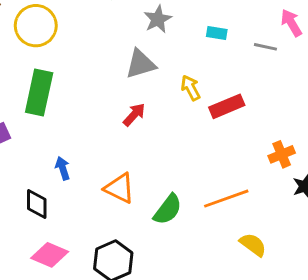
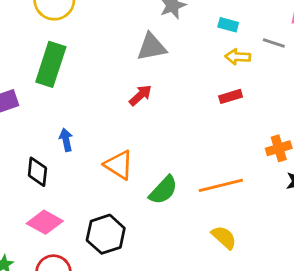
yellow arrow: (191, 88) -> (238, 57), moved, turned -65
red rectangle: (227, 106) -> (231, 96), size x0.7
yellow semicircle: (253, 245) -> (224, 237), moved

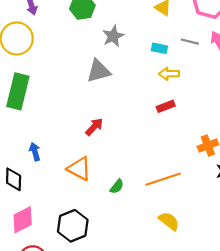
gray line: (274, 43) -> (190, 42), moved
red arrow: (140, 95) -> (94, 127), moved
green semicircle: (163, 190) -> (117, 186), size x0.6
pink diamond: (45, 222) -> (23, 220), turned -52

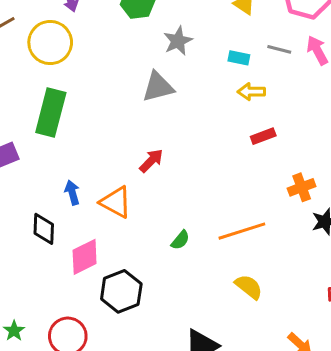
red rectangle: (166, 106) -> (263, 136), moved
orange triangle: (79, 169) -> (116, 202), moved
pink diamond: (23, 220) -> (85, 257), moved

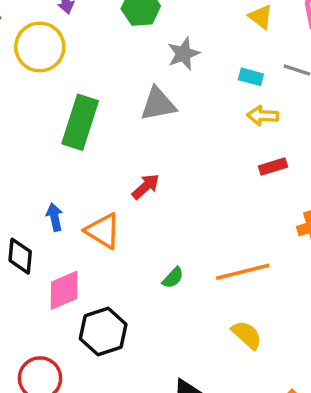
green rectangle: (51, 112) -> (80, 122), moved

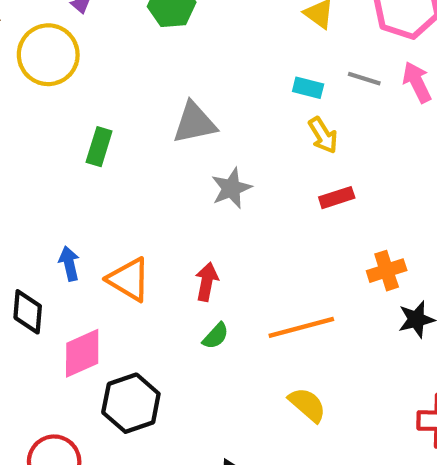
gray star: (183, 54) -> (231, 188), moved
yellow arrow: (263, 116) -> (323, 135), turned -124
green rectangle: (80, 122) -> (99, 147), size x0.6
red arrow: (146, 187) -> (207, 282), moved, turned -36

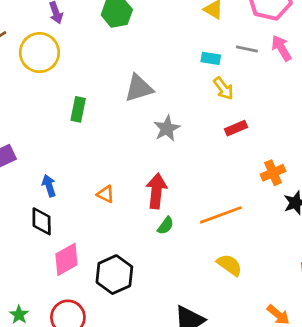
blue arrow: (69, 264) -> (49, 186), moved
orange triangle: (129, 279) -> (106, 194), size x0.6
red arrow: (207, 282) -> (156, 191), size x1.4
pink diamond: (82, 353) -> (66, 259), moved

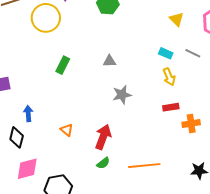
gray triangle: (139, 88) -> (109, 61), size x0.6
orange cross: (273, 173) -> (191, 123), moved

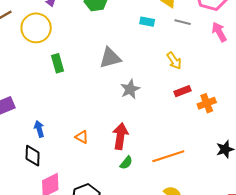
cyan rectangle: (166, 53) -> (147, 22), moved
gray line: (193, 53) -> (183, 22), moved
gray triangle: (109, 61) -> (110, 58), size x1.6
green rectangle: (63, 65) -> (57, 63), moved, turned -30

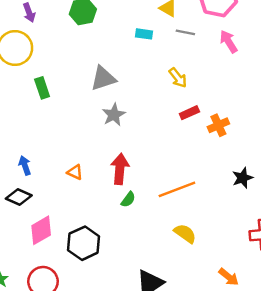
gray star: (130, 89) -> (114, 115), moved
black diamond: (33, 156) -> (19, 197), turned -65

